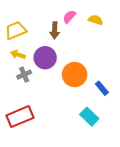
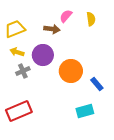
yellow semicircle: (96, 20) -> (91, 19), turned 64
brown arrow: (55, 30) -> (52, 29), turned -84
cyan rectangle: (89, 117) -> (85, 111), turned -60

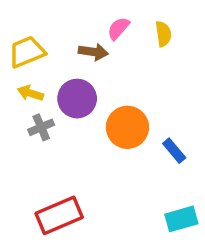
red rectangle: (19, 111) -> (59, 215), moved
cyan rectangle: (85, 111) -> (181, 219), moved

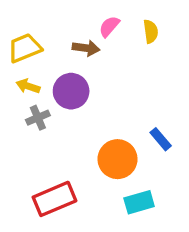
orange circle: (127, 127) -> (118, 159), moved
cyan rectangle: (181, 219) -> (139, 202), moved

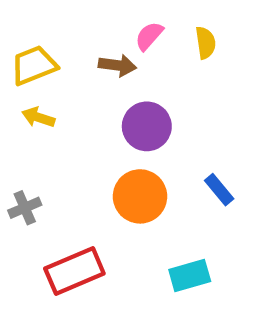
purple circle: (71, 91) -> (147, 126), moved
gray cross: (38, 118) -> (25, 208), moved
orange circle: (118, 159) -> (140, 196), moved

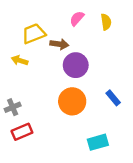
yellow trapezoid: (34, 65) -> (34, 34), moved
brown arrow: (117, 65) -> (59, 44), moved
red rectangle: (74, 271) -> (22, 132), moved, size x0.7

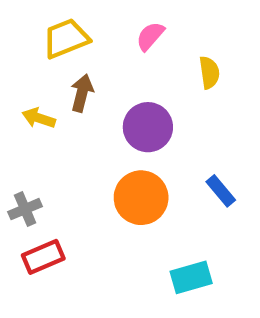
yellow semicircle: (106, 22) -> (209, 73), moved
yellow trapezoid: (34, 34) -> (66, 38), moved
brown arrow: (59, 44) -> (82, 93), moved, turned -84

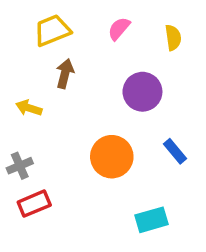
yellow semicircle: (209, 73) -> (173, 38), moved
yellow arrow: (39, 118) -> (29, 108), moved
purple circle: (148, 127) -> (142, 92), moved

